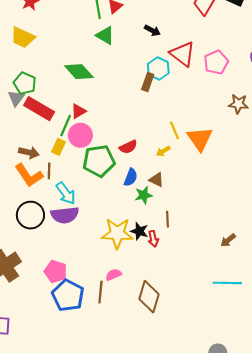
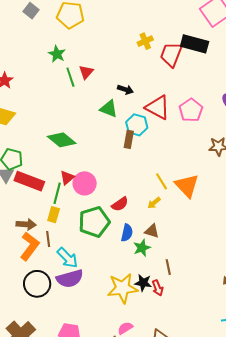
green triangle: (105, 36) -> (109, 109), moved
pink circle: (80, 135) -> (85, 183), moved
orange L-shape: (29, 175) -> (30, 246), turned -100

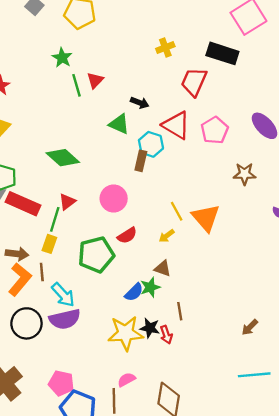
red trapezoid: (171, 54) -> (194, 82), moved
pink circle: (85, 183) -> (114, 198), moved
blue semicircle: (127, 233) -> (134, 292), moved, turned 30

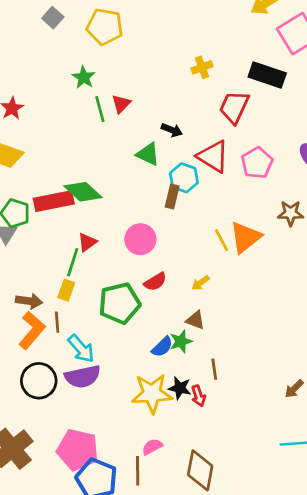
red rectangle: (23, 204) -> (54, 201), moved, turned -36
yellow line: (177, 211) -> (222, 240), moved
orange triangle: (206, 218) -> (245, 237), moved, turned 32
pink pentagon: (61, 383) -> (78, 450), size x1.4

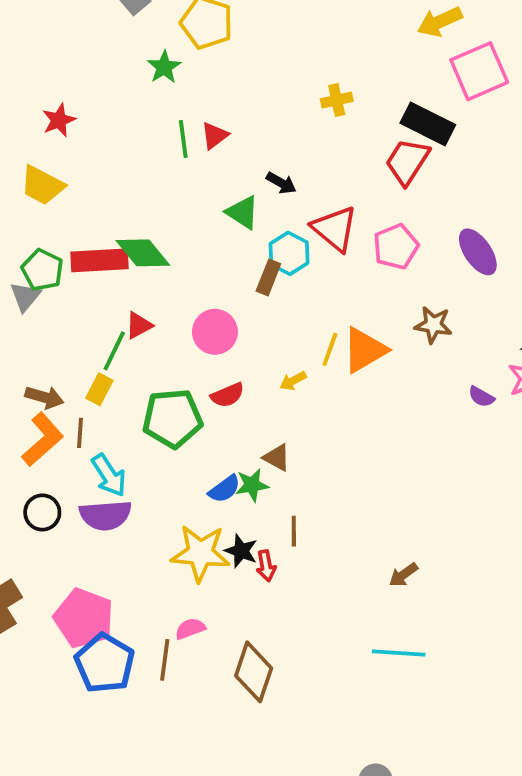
green star: (84, 77) -> (164, 67), moved
red trapezoid: (234, 107) -> (407, 162), moved
yellow line: (222, 240) -> (330, 349), turned 40
yellow arrow: (200, 283) -> (293, 381), moved
black circle: (39, 381) -> (42, 512), size x0.7

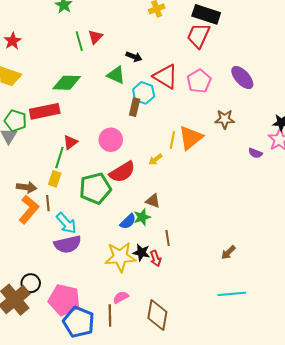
green diamond: (143, 253) -> (67, 83), moved, turned -40
red semicircle: (228, 395) -> (122, 172), size x1.5
black circle: (42, 512) -> (31, 283), moved

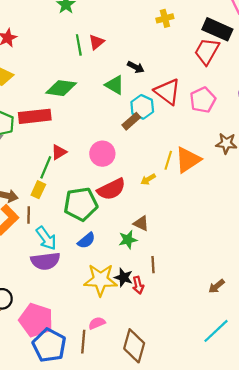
brown rectangle: (135, 107) -> (131, 121), turned 30
blue semicircle: (128, 221) -> (86, 241), moved
cyan line: (232, 294) -> (216, 331), turned -44

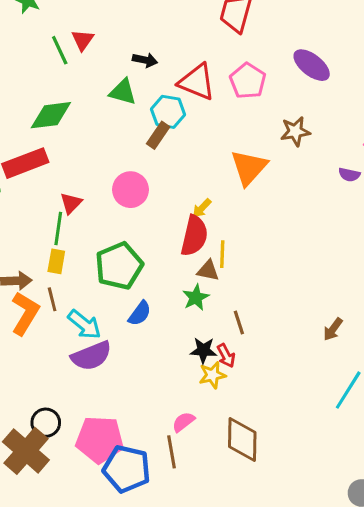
yellow line: (168, 160) -> (222, 254), moved
red semicircle: (111, 189) -> (194, 236), moved, turned -36
yellow star: (100, 280) -> (212, 375), moved, size x0.6

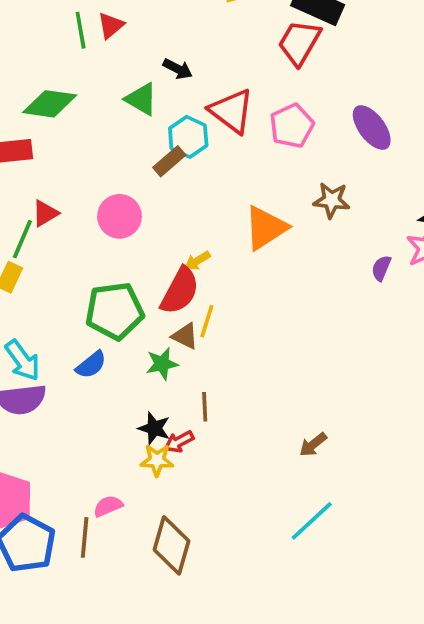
purple semicircle: (349, 175) -> (381, 268), turned 85
green pentagon: (119, 266) -> (115, 311), moved
red arrow: (226, 356) -> (179, 442), turned 75

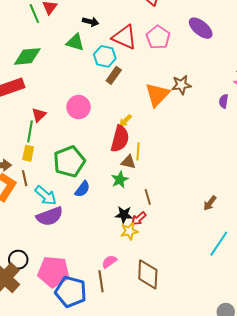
brown rectangle: (169, 161) -> (114, 75), moved
brown star: (332, 200) -> (181, 85), moved
green pentagon: (115, 311) -> (69, 161), moved

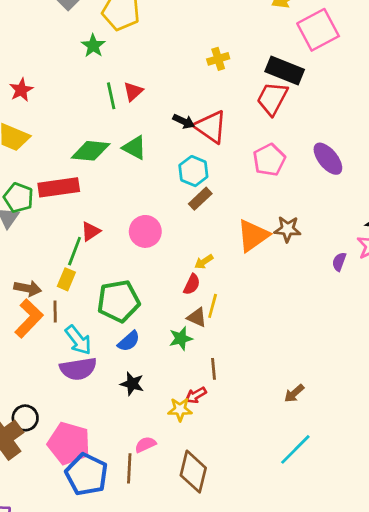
red triangle: (124, 37) -> (211, 127), moved
green triangle: (75, 42) -> (134, 148), moved
red semicircle: (120, 139) -> (192, 284), size x0.6
black star: (124, 215) -> (132, 384), moved

